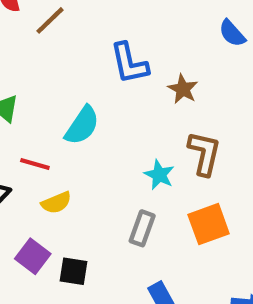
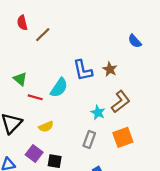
blue L-shape: (129, 63) -> (83, 70), moved
brown L-shape: (204, 153) -> (121, 102), turned 40
red line: (35, 164) -> (35, 97), moved

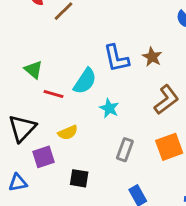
cyan star: (98, 112) -> (109, 108), moved
purple square: (34, 154) -> (44, 157), moved, turned 35

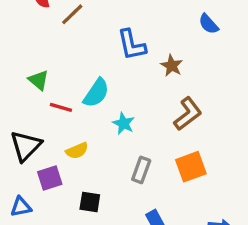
blue L-shape: (116, 58) -> (132, 45), moved

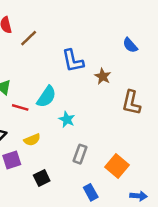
brown L-shape: (188, 114) -> (131, 103), moved, turned 140
orange square: (191, 167) -> (117, 166), moved, turned -30
black square: (90, 202) -> (42, 178), turned -35

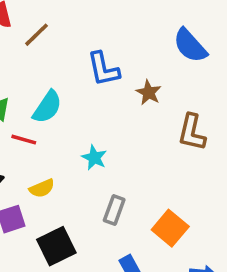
blue semicircle: (130, 45) -> (190, 46), size x1.5
cyan semicircle: (46, 97) -> (47, 107), moved
black square: (42, 178) -> (56, 246), size x1.5

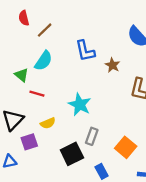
cyan semicircle: (47, 107) -> (44, 61), moved
cyan star: (94, 158) -> (80, 105), size x1.5
black square: (56, 246) -> (72, 154), moved

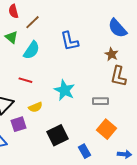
brown star: (112, 65) -> (111, 54), moved
green triangle: (22, 75) -> (11, 37), moved
gray rectangle: (92, 136) -> (100, 101), moved, turned 70

